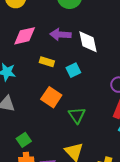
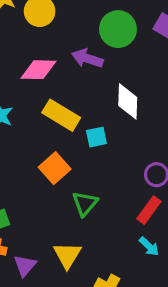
purple arrow: (60, 35) -> (87, 58), moved
yellow rectangle: (47, 62) -> (61, 115), size x1.6

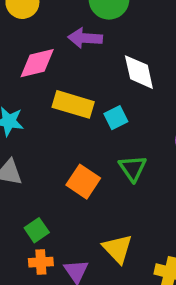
orange square: (55, 168) -> (83, 182), moved
green triangle: (85, 204) -> (133, 168), moved

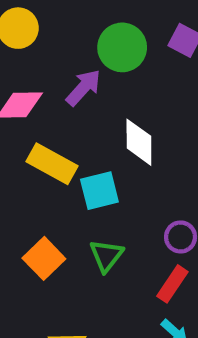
purple arrow: (85, 38) -> (83, 88), turned 116
cyan square: (116, 118) -> (99, 191), size x1.4

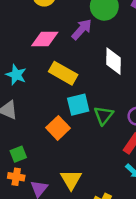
cyan square: (99, 191) -> (78, 105), moved
green triangle: (106, 256) -> (104, 115), moved

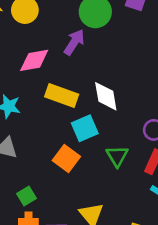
white diamond: (113, 61) -> (106, 96), moved
green triangle: (104, 115) -> (117, 156), moved

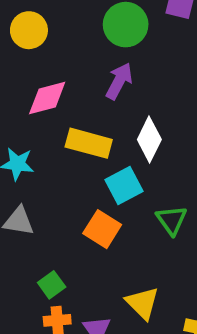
purple arrow: (74, 42) -> (119, 81), moved
white diamond: (106, 96) -> (149, 139), turned 40

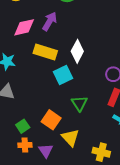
purple arrow: (119, 81) -> (50, 21), moved
green triangle: (172, 220) -> (79, 103), moved
orange square: (102, 229) -> (51, 120), moved

